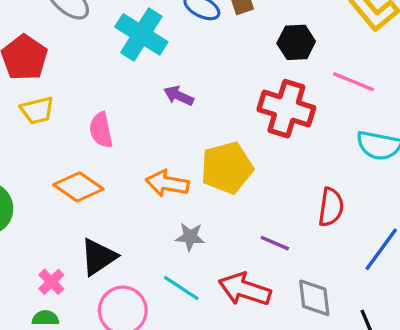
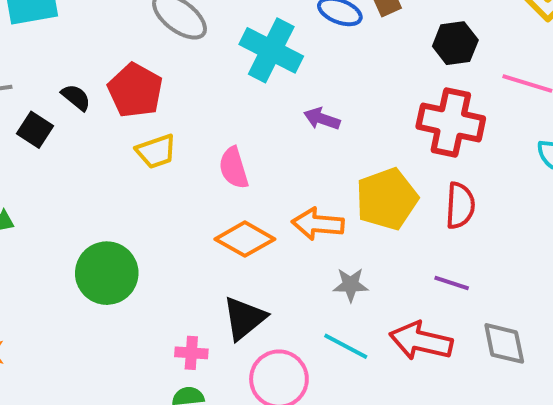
orange diamond: (78, 187) -> (245, 239), moved
red semicircle: (331, 207) -> (460, 206), moved
pink cross: (51, 282) -> (191, 353), turned -36

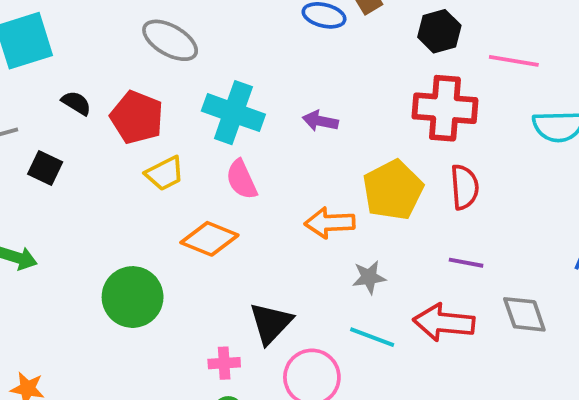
cyan cross: (271, 50) -> (233, 113), moved
black semicircle: (76, 97) -> (76, 103), moved
orange diamond: (245, 239) -> (209, 239), moved

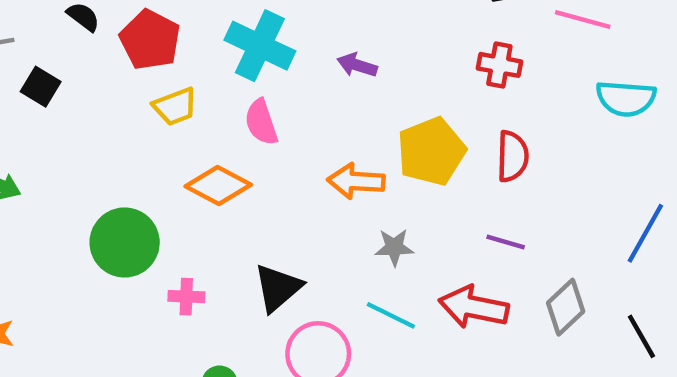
red cross: (445, 108) -> (499, 65), size x0.6
gray diamond: (524, 314) -> (566, 307), turned 60
pink cross: (224, 363) -> (186, 297), moved

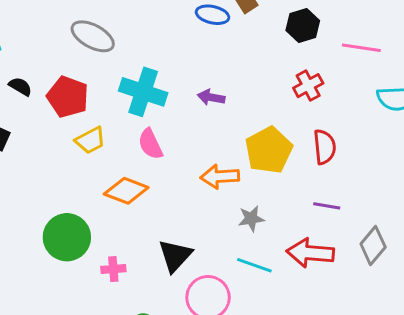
red cross: (499, 65) -> (308, 86), turned -32

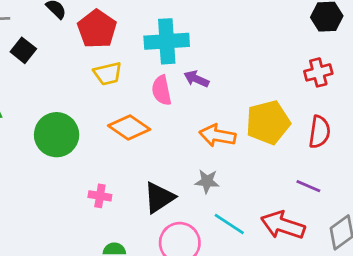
cyan cross: (143, 92) -> (167, 41), turned -36
purple arrow: (211, 97) -> (196, 79), moved
gray star: (251, 219) -> (207, 181), moved
green circle: (67, 237) -> (57, 135), moved

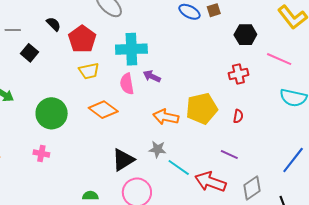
red semicircle: (319, 132) -> (238, 116), size x0.6
pink cross: (100, 196) -> (41, 154), moved
cyan line: (229, 224) -> (179, 167), moved

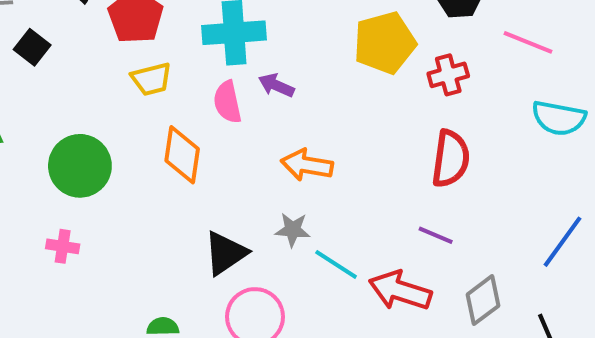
yellow pentagon: (202, 109) -> (385, 43), moved
orange diamond: (103, 110) -> (182, 155), turned 64
red semicircle: (238, 116) -> (451, 159), size x2.0

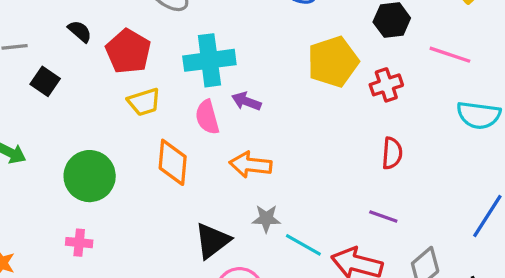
red semicircle: (451, 159) -> (392, 153), size x0.7
orange arrow: (307, 165) -> (251, 165), moved

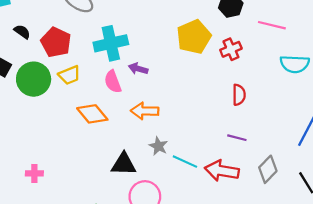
orange diamond: (173, 162) -> (92, 114), turned -40
green circle: (90, 176) -> (34, 79), moved
gray star: (266, 219) -> (158, 146), turned 30
black triangle: (212, 241) -> (124, 164), turned 44

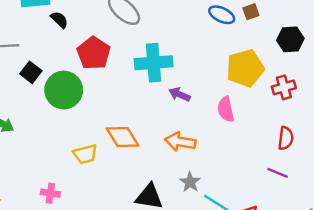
black semicircle: (22, 32) -> (59, 20), moved
yellow trapezoid: (69, 75) -> (85, 154), moved
pink semicircle: (113, 82) -> (226, 109), moved
purple line: (237, 138) -> (278, 173), moved

